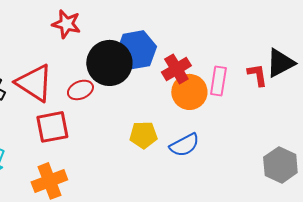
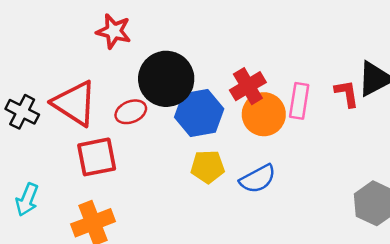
blue hexagon: (136, 50) -> (199, 113), moved

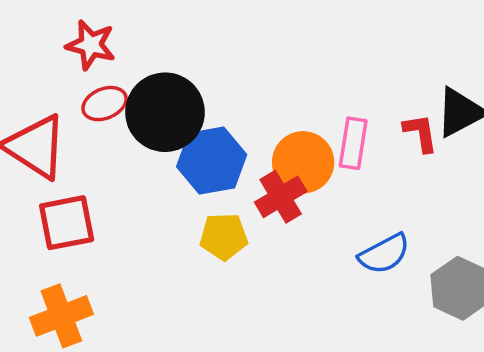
red cross: (248, 86) -> (281, 197), moved
red ellipse: (131, 112) -> (105, 104), moved
blue semicircle: (258, 179) -> (384, 254), moved

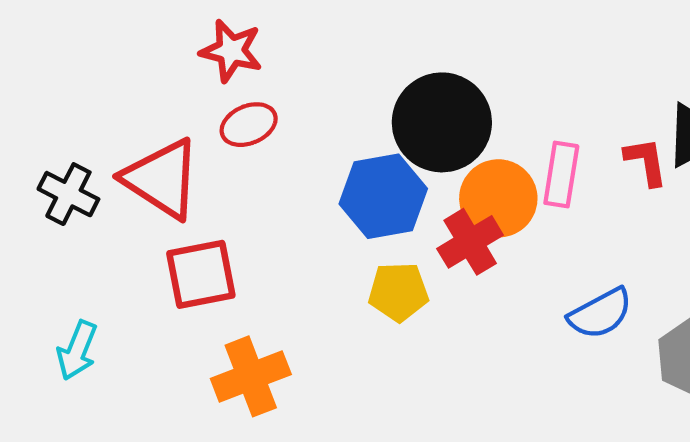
black circle: (165, 112) -> (442, 122), moved
orange cross: (61, 316) -> (251, 376), moved

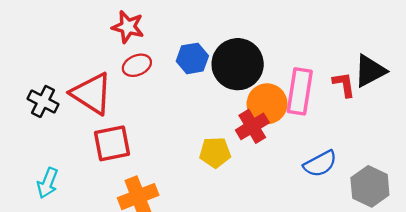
pink rectangle: (561, 175) -> (300, 91), size x1.4
blue hexagon: (383, 196) -> (192, 58), moved, size x0.7

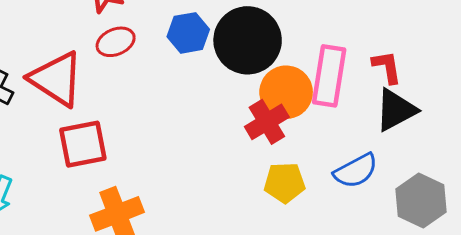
black triangle: (370, 71) -> (396, 110), moved
yellow pentagon: (215, 152) -> (285, 183), moved

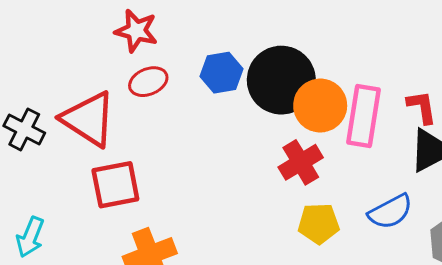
orange circle: (286, 92) -> (320, 106), moved

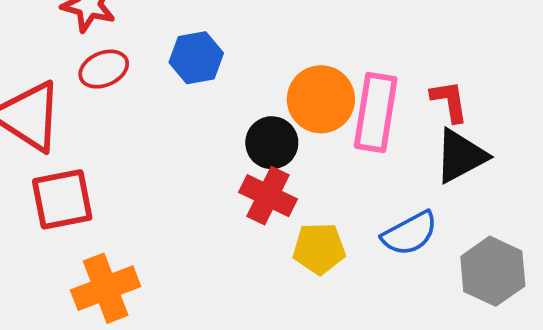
black circle: (281, 80) -> (272, 143), moved, size x0.6
red cross: (301, 162) -> (268, 196), moved, turned -33

